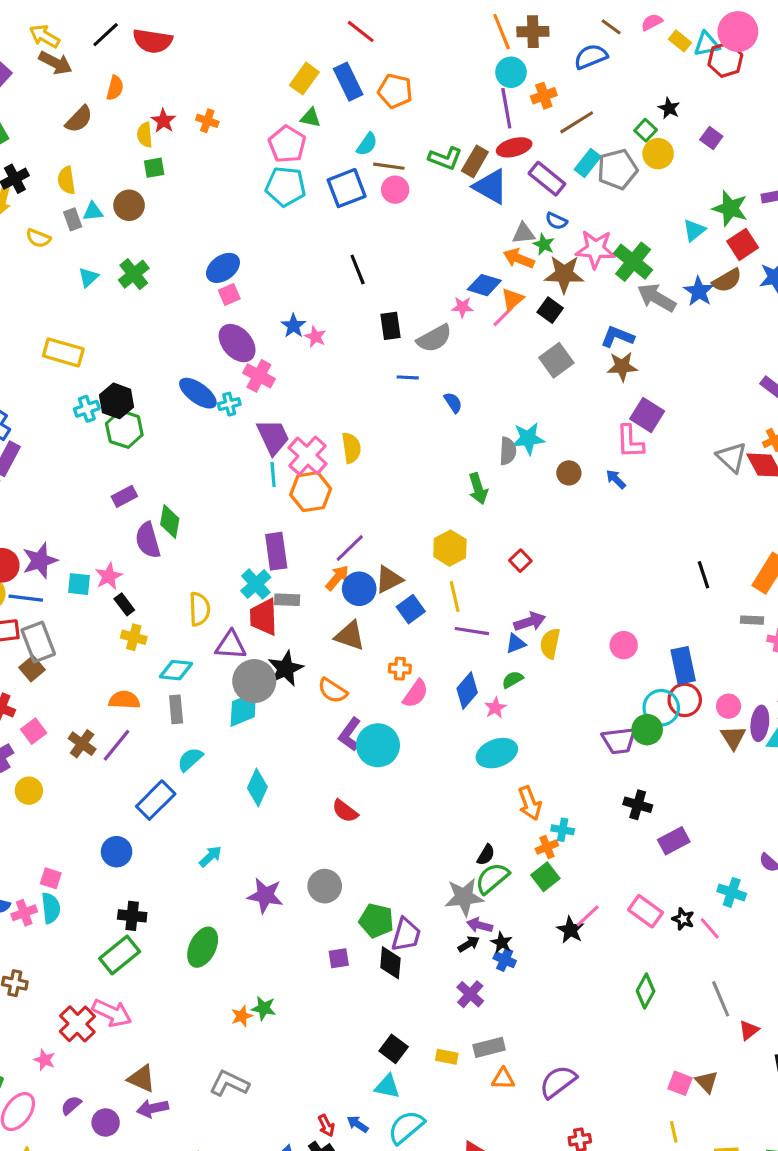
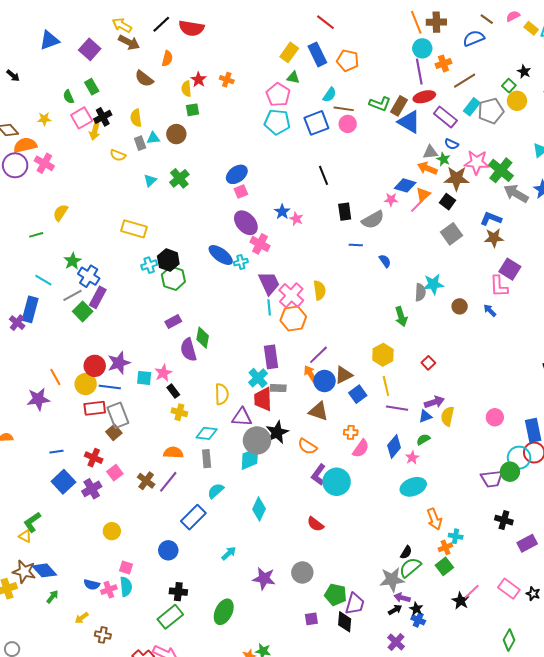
brown semicircle: (79, 119) -> (144, 79), turned 84
orange arrow: (337, 578) -> (310, 374), turned -72
yellow circle: (29, 791) -> (112, 531), moved

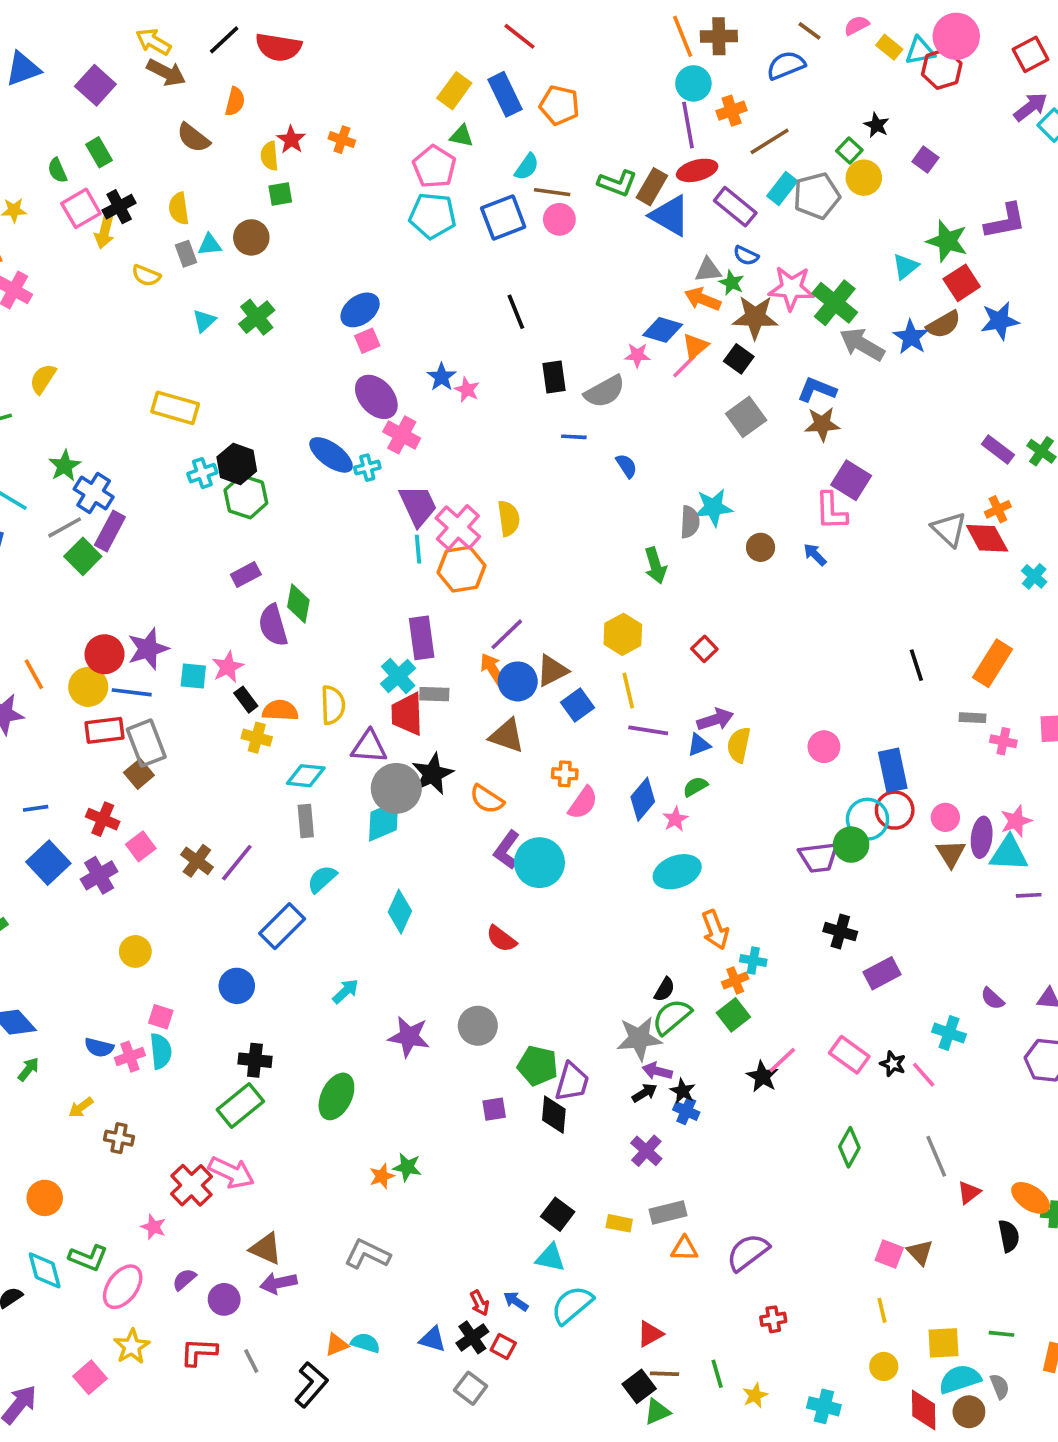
orange semicircle: (173, 453) -> (280, 710), moved

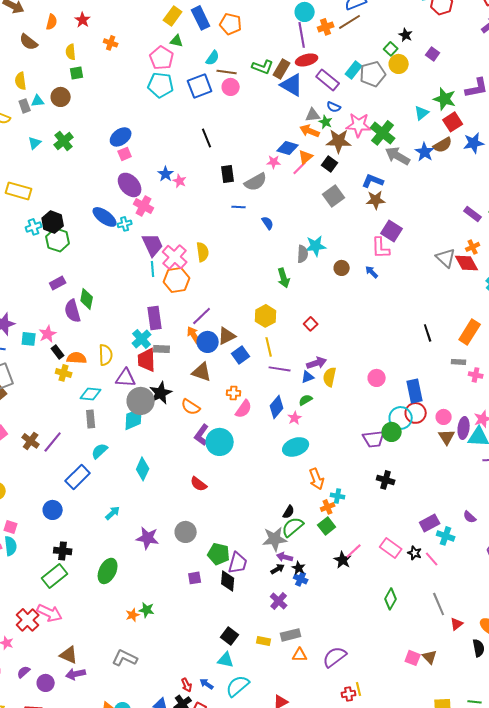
red star: (291, 140) -> (83, 20), moved
brown line: (770, 141) -> (350, 22), moved
purple rectangle: (882, 973) -> (430, 523), moved
yellow line: (882, 1310) -> (359, 689), moved

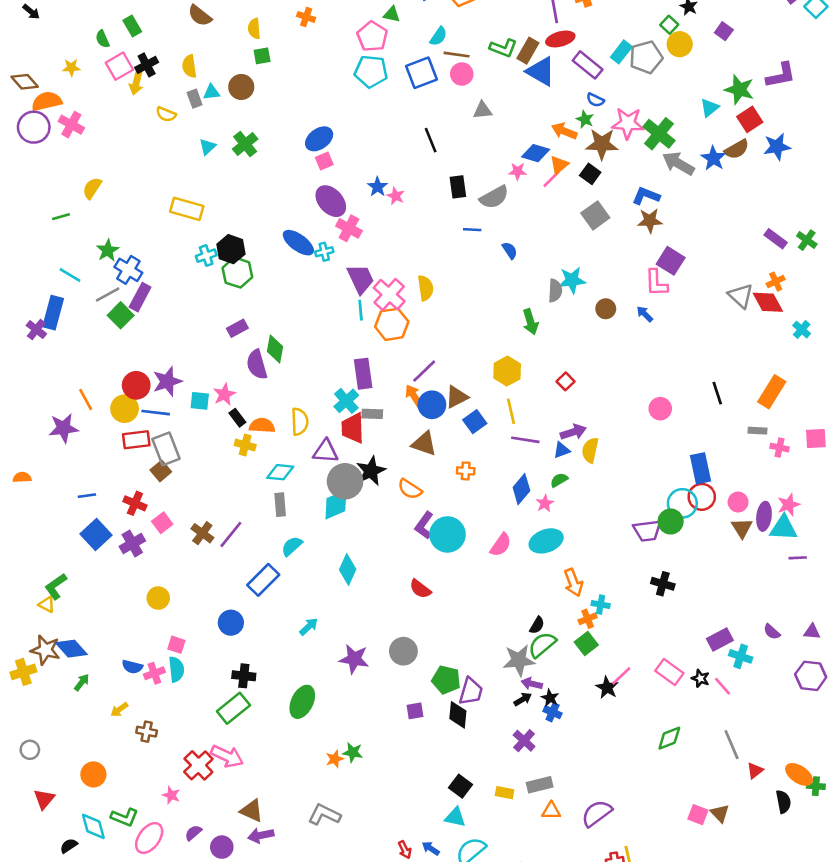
gray triangle: (313, 115) -> (483, 110), moved
pink circle: (377, 378) -> (660, 409), moved
pink semicircle: (244, 409) -> (501, 545), moved
green diamond: (391, 599) -> (669, 738), turned 40

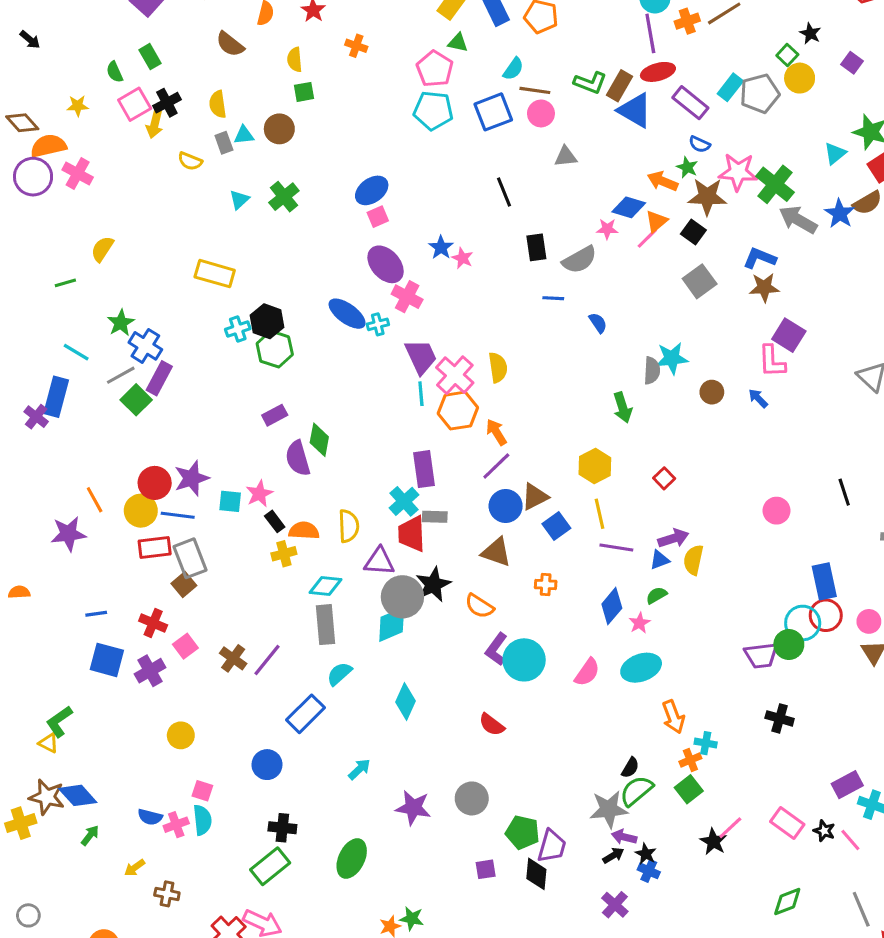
orange arrow: (414, 396) -> (496, 432), moved
yellow cross: (245, 445) -> (284, 554), turned -30
gray rectangle: (280, 505) -> (325, 625), size x1.4
blue square: (96, 534) -> (107, 660), turned -32

